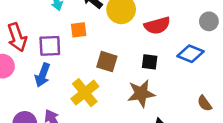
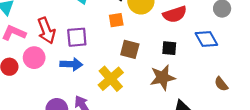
orange square: (79, 30) -> (116, 20), moved
blue diamond: (191, 54) -> (206, 39), turned 40
blue arrow: (43, 75) -> (71, 64), turned -105

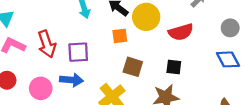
blue diamond: (206, 39) -> (228, 59), moved
pink circle: (34, 58) -> (41, 88), moved

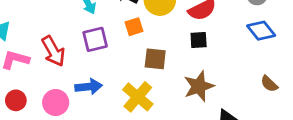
purple square: (78, 52) -> (95, 39), moved
black square: (174, 67) -> (199, 40), moved

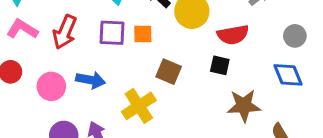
orange square: (134, 27) -> (143, 34), moved
red arrow: (53, 51) -> (65, 32), turned 36
brown star: (199, 86) -> (244, 106), moved

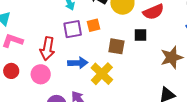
red arrow: (65, 32) -> (47, 49), moved
black square: (220, 65) -> (141, 35), moved
blue arrow: (91, 80) -> (78, 63), moved

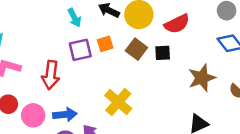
brown square: (116, 46) -> (136, 49), moved, turned 30
blue arrow: (78, 63) -> (65, 115), moved
pink circle: (41, 74) -> (33, 115), moved

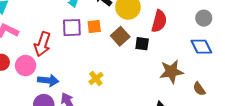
red semicircle: (177, 24) -> (159, 21), turned -60
yellow cross: (118, 102) -> (96, 78), size x0.6
pink circle: (33, 115) -> (26, 66), moved

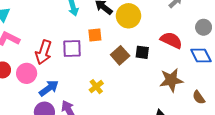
red semicircle: (159, 21) -> (171, 40), moved, turned -80
purple square: (72, 28) -> (72, 48), moved
brown square: (120, 36) -> (120, 55), moved
blue arrow: (48, 80) -> (49, 88), turned -42

